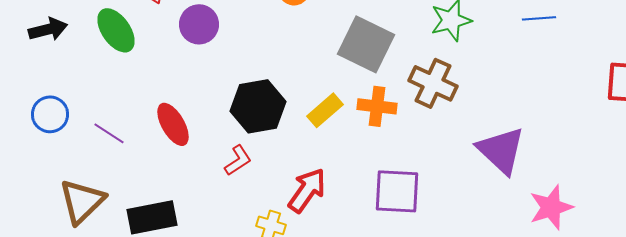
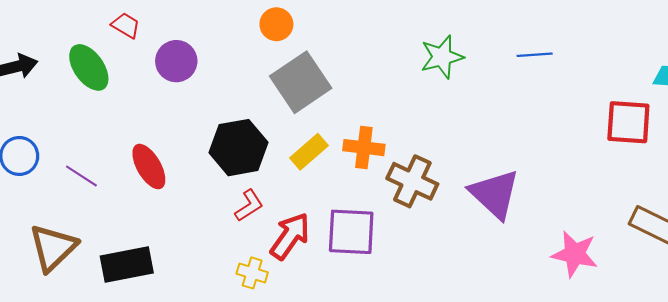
gray square: (366, 44) -> (301, 82), moved, turned 30
brown cross: (433, 83) -> (412, 181), moved
red L-shape: (238, 160) -> (249, 206), moved
purple square: (397, 191) -> (351, 232), moved
pink star: (551, 207) -> (575, 254), moved, turned 30

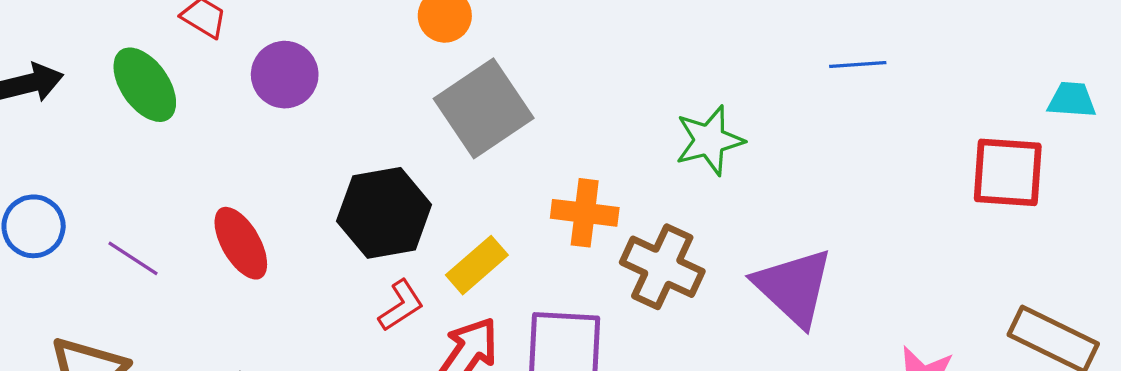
green star: (442, 57) -> (709, 140), moved
yellow rectangle: (309, 152) -> (477, 265), moved

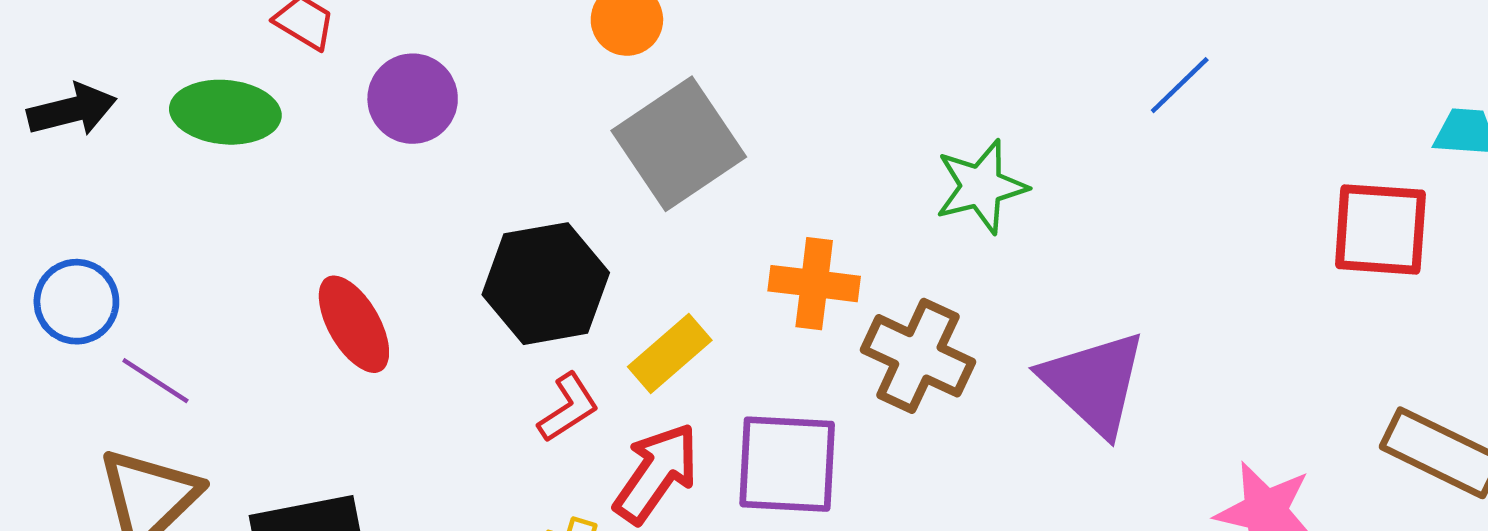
blue line: (858, 64) -> (1180, 85), turned -40
green ellipse: (145, 85) -> (225, 112), turned -50
purple line: (133, 258) -> (155, 381), moved

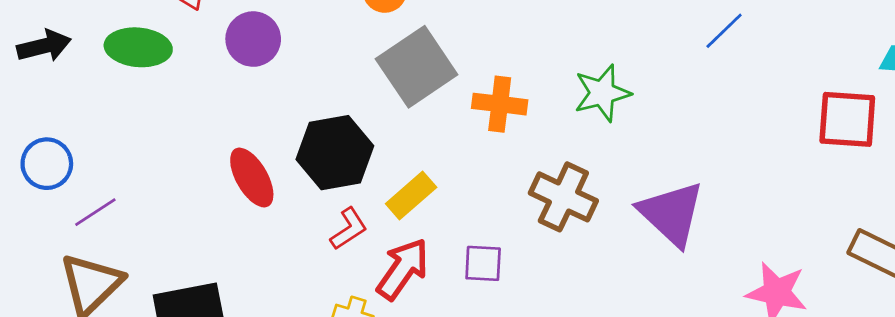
orange cross: (814, 284) -> (500, 104), moved
red ellipse: (354, 324) -> (252, 178), moved
purple line: (155, 381) -> (95, 212), turned -66
purple square: (787, 464) -> (483, 263), size x0.6

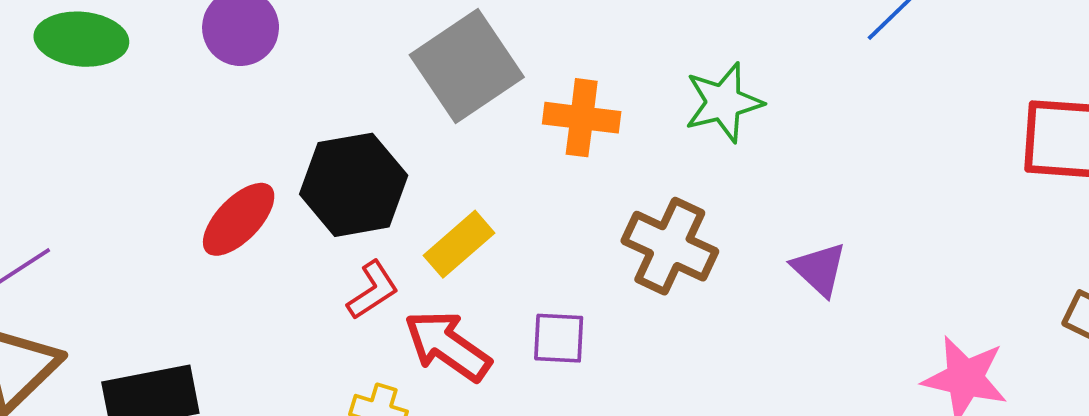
red ellipse: (252, 178) -> (239, 219), turned 74
purple triangle: (671, 214) -> (819, 269), size x0.6
red arrow: (403, 269) -> (448, 346), turned -90

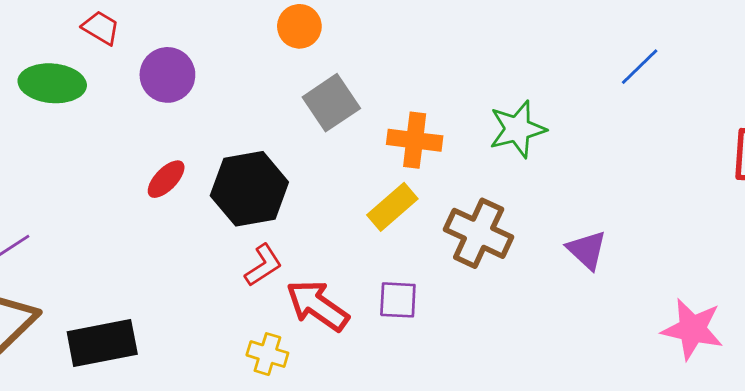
gray square: (467, 66) -> (331, 103), size x0.7
red ellipse: (239, 219) -> (166, 179), moved, size x0.7
yellow rectangle: (459, 244) -> (392, 207), moved

